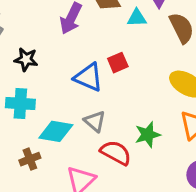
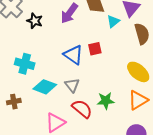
cyan triangle: (137, 18) -> (113, 21), turned -48
black star: (26, 59) -> (35, 21), moved
brown cross: (30, 159) -> (14, 102), moved

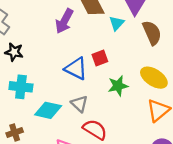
black star: (35, 21) -> (14, 52), moved
green star: (106, 101) -> (118, 86), moved

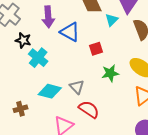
purple arrow: (64, 21) -> (48, 17), moved, turned -35
blue triangle: (76, 69) -> (70, 32), moved
cyan cross: (21, 87) -> (38, 58), moved, turned 30

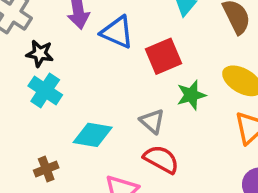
red square: (96, 49) -> (163, 56), size x1.5
cyan cross: (38, 58) -> (45, 90), moved
gray triangle: (77, 87) -> (152, 121), moved

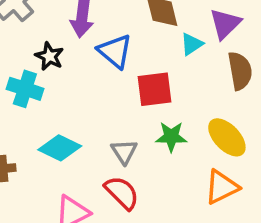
black star: (40, 54) -> (49, 56), moved
cyan cross: (45, 90) -> (25, 89), turned -32

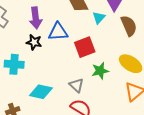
blue triangle: (115, 51) -> (58, 32), turned -30
black star: (49, 56) -> (34, 42), moved

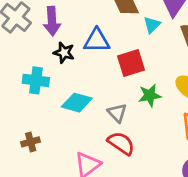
purple arrow: (36, 18) -> (52, 21), moved
cyan diamond: (41, 92) -> (77, 103), moved

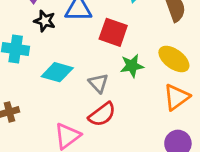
red square: (131, 63) -> (113, 32), turned 36
red semicircle: (121, 143) -> (102, 114), turned 108

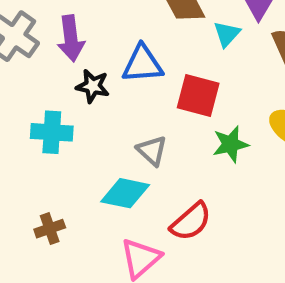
cyan diamond: (57, 72) -> (125, 193), moved
gray triangle: (98, 83) -> (152, 151), moved

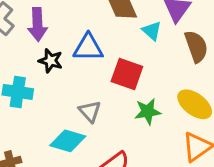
cyan triangle: (227, 34) -> (152, 31), turned -35

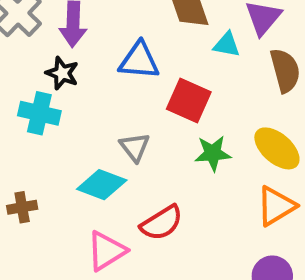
cyan triangle: (152, 31) -> (227, 45), turned -35
black star: (51, 61) -> (62, 73), moved

